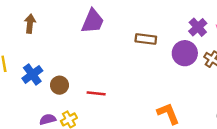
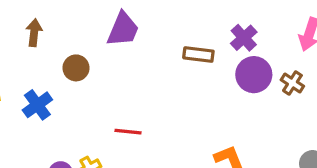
purple cross: (198, 27) -> (244, 38), moved
brown circle: (59, 85) -> (76, 68), moved

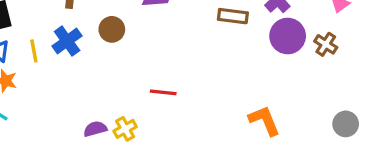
blue cross: (37, 105) -> (67, 41), moved

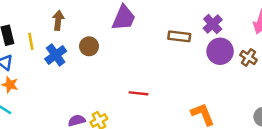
yellow line: (34, 51) -> (31, 41), moved
red line: (163, 92) -> (138, 93), moved

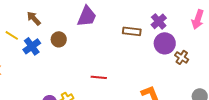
brown arrow: (58, 20) -> (34, 18), turned -49
yellow line: (31, 41) -> (12, 35), turned -48
brown cross: (248, 57) -> (182, 57), moved

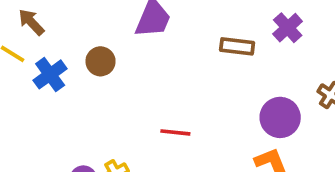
brown arrow: (34, 18) -> (31, 22), moved
purple circle: (165, 43) -> (280, 117), moved

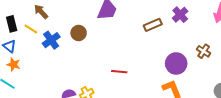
brown rectangle: (237, 46) -> (153, 25), turned -30

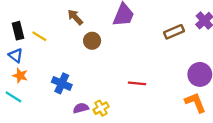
brown arrow: (41, 12) -> (75, 17), moved
blue cross: (51, 40) -> (62, 83), moved, turned -30

